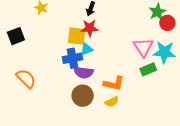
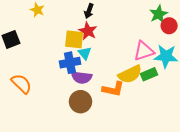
red star: (90, 28) -> (88, 31), turned 30
pink triangle: (143, 47) -> (144, 51), turned 45
cyan triangle: (87, 49) -> (85, 53), turned -48
yellow semicircle: (112, 102) -> (130, 74), moved, size x1.6

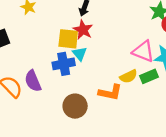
pink triangle: (144, 51) -> (143, 51), turned 40
yellow semicircle: (130, 74) -> (129, 76), size x0.7
purple semicircle: (82, 77) -> (33, 81), moved, turned 60

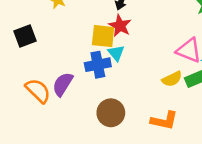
purple semicircle: (33, 81) -> (63, 84), turned 55
orange L-shape: (110, 92) -> (164, 121), moved

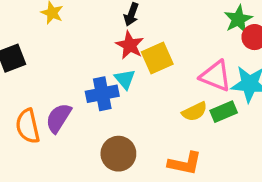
yellow square: (103, 36) -> (157, 58), moved, turned -30
orange semicircle: (38, 91) -> (28, 126), turned -148

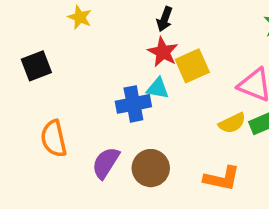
cyan triangle: (125, 79) -> (158, 88), turned -40
purple semicircle: (58, 118) -> (106, 163), moved

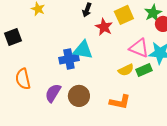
red star: (163, 52) -> (104, 27), moved
yellow square: (192, 66) -> (124, 15), moved
cyan triangle: (158, 88) -> (83, 50), size x1.5

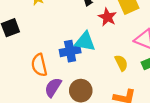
yellow semicircle: (126, 70) -> (121, 63), moved, turned -91
orange semicircle: (23, 79) -> (39, 65), moved

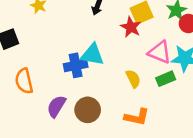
red star: (107, 17) -> (131, 27), moved
orange semicircle: (39, 65) -> (24, 81), moved

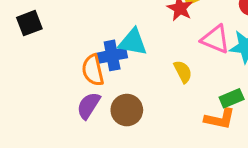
green rectangle: (166, 79) -> (232, 98), moved
orange semicircle: (24, 81) -> (93, 70), moved
orange L-shape: (137, 117) -> (220, 119), moved

